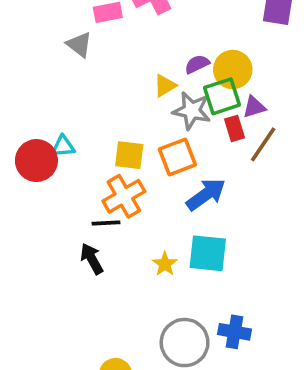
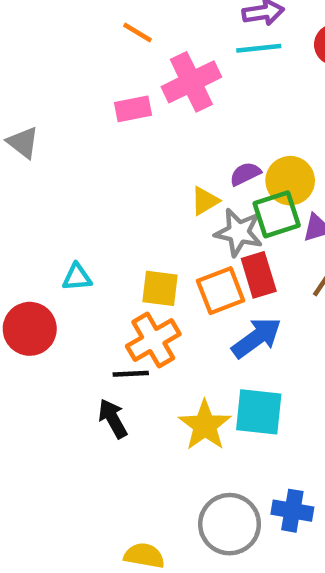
gray triangle: (79, 45) -> (23, 142), moved
red rectangle: (234, 128) -> (259, 275), moved, size x1.4
red circle: (36, 161) -> (30, 329), moved
yellow star: (165, 264) -> (205, 425), size x1.6

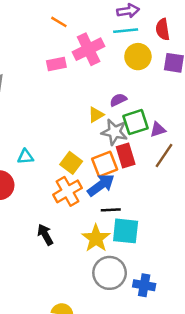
yellow circle: (290, 181) -> (138, 57), moved
yellow square: (160, 288) -> (71, 163), turned 30
blue arrow: (256, 338) -> (101, 185), moved
black line: (131, 374) -> (111, 210), moved
gray circle: (230, 524) -> (110, 273), moved

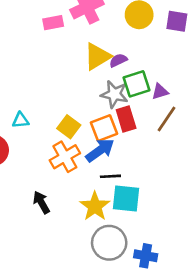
yellow triangle: (96, 115) -> (97, 56), moved, size x1.6

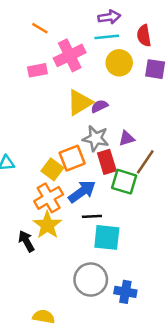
green square: (136, 84) -> (124, 182), moved, turned 35
purple triangle: (160, 92) -> (127, 138), moved
orange square: (104, 128) -> (72, 158), moved
yellow star: (95, 206) -> (47, 225), moved

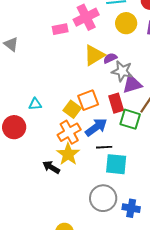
gray star: (96, 138) -> (122, 71), moved
purple triangle: (127, 138) -> (132, 84), size x1.5
black arrow: (26, 241) -> (51, 167), turned -30

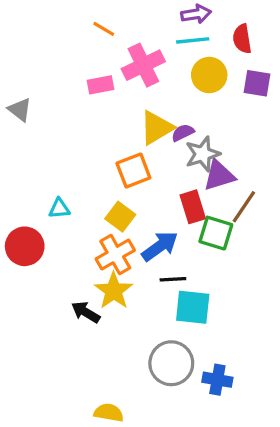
gray star: (122, 71) -> (203, 154), turned -30
orange square: (88, 100) -> (133, 171), moved

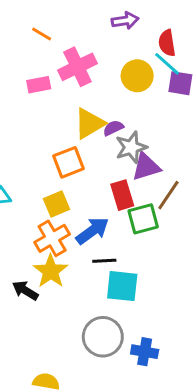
cyan line: (193, 40) -> (167, 64), moved, turned 48
yellow square: (120, 217) -> (57, 204), turned 30
green square: (216, 233) -> (143, 219), turned -32

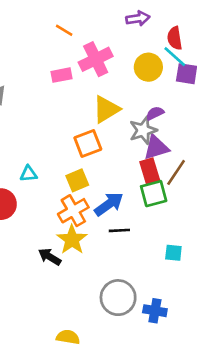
purple semicircle: (113, 128) -> (155, 113), moved
red rectangle: (122, 195) -> (150, 171), moved
cyan square: (122, 286) -> (173, 253), moved, size x0.6

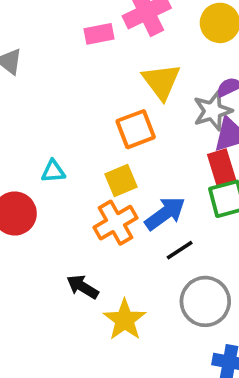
yellow triangle: (106, 109) -> (161, 82), turned -36
black line: (119, 230) -> (180, 250), turned -30
yellow star: (72, 240) -> (125, 320), moved
gray circle: (118, 298) -> (205, 301), moved

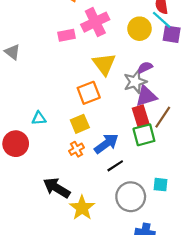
orange cross: (116, 223) -> (76, 149), size x0.6
black arrow: (83, 287) -> (57, 188), size x1.4

